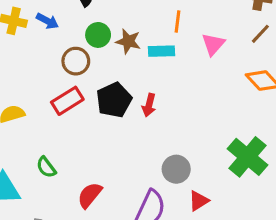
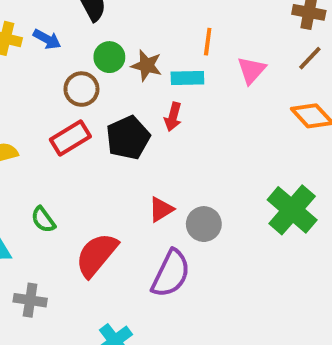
red arrow: (149, 105) -> (173, 117), moved
red semicircle: (90, 195) -> (97, 255), size x1.4
red triangle: (199, 201) -> (161, 209), moved

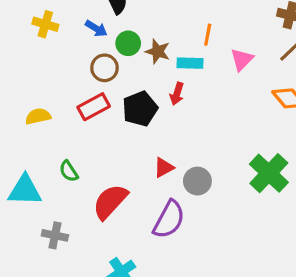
blue arrow: (47, 39) -> (96, 28), moved

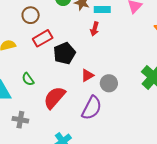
brown circle: (105, 68) -> (31, 15), moved
black pentagon: (140, 109) -> (64, 53), moved

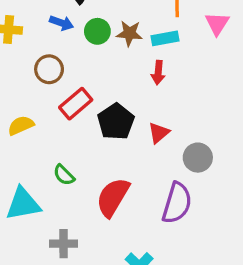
red triangle: (87, 75) -> (159, 133), moved

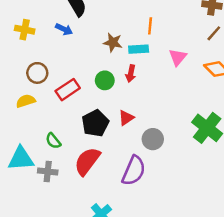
pink triangle: (217, 24) -> (178, 57), moved
green circle: (97, 31) -> (105, 80), moved
brown circle: (49, 69) -> (37, 73), moved
black pentagon: (116, 122) -> (95, 123), moved
gray cross: (64, 244) -> (48, 171), moved

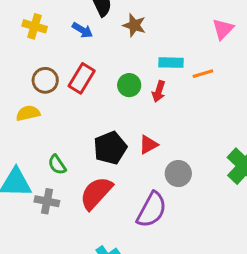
orange line: (150, 26) -> (203, 74), moved, turned 63
brown star: (113, 42) -> (134, 25), moved
pink triangle: (178, 57) -> (223, 29), moved
green circle: (105, 80) -> (129, 85), moved
red rectangle: (68, 90) -> (82, 78), moved, turned -30

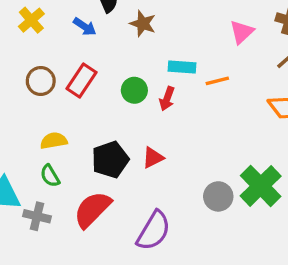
yellow cross: (35, 26) -> (31, 20), turned 30
yellow semicircle: (28, 113) -> (54, 141), moved
gray circle: (178, 174) -> (218, 196), moved

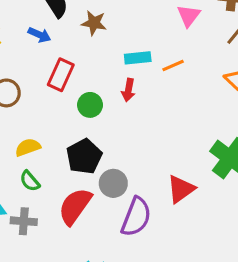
red rectangle: (82, 80) -> (61, 75), moved
green circle: (134, 90) -> (90, 105), moved
red triangle: (153, 158) -> (181, 189), moved, size x1.4
gray circle: (218, 196) -> (113, 183), moved

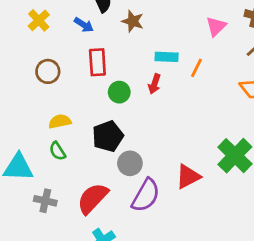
orange line: (173, 66) -> (196, 68), turned -48
red rectangle: (61, 75) -> (97, 62), turned -36
red semicircle: (75, 206) -> (93, 198), moved
gray cross: (24, 221) -> (45, 201), moved

